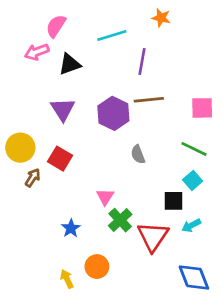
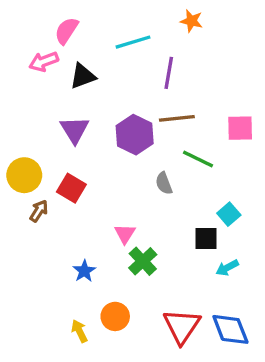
green line: (194, 149) -> (198, 159), moved
red triangle: (153, 236) -> (182, 326), moved

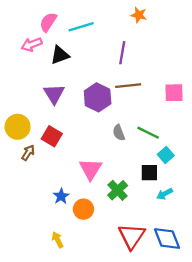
cyan line: (133, 42) -> (81, 27), moved
green line: (198, 159) -> (148, 133), moved
pink triangle: (125, 234) -> (90, 169), size x1.5
green cross: (143, 261) -> (118, 190), moved
orange circle: (115, 316) -> (83, 209), moved

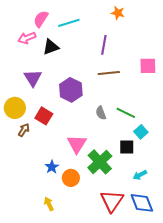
pink square: (174, 93) -> (148, 66), moved
purple triangle: (54, 94) -> (33, 78), moved
purple hexagon: (98, 97) -> (71, 90), moved
green cross: (118, 190) -> (100, 162), size x1.4
cyan arrow: (165, 194) -> (140, 175), moved

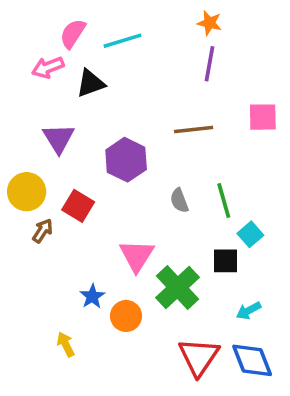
purple line: (104, 45) -> (210, 64), moved
green line: (126, 113) -> (224, 201), turned 48
yellow arrow: (49, 204) -> (66, 344), moved

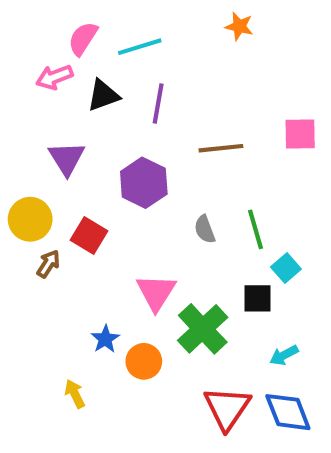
purple line: (210, 64) -> (158, 104), moved

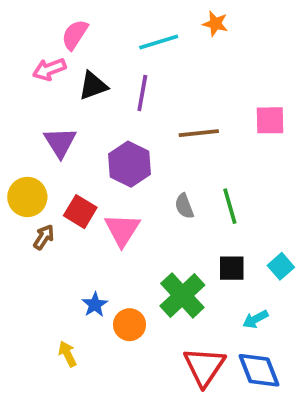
cyan line: (140, 47) -> (159, 42), moved
cyan square: (286, 268) -> (281, 266), moved
pink triangle: (156, 292) -> (122, 230), moved

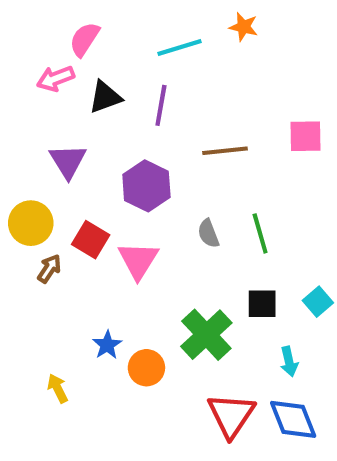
cyan arrow: (255, 319) -> (289, 362), turned -75
yellow arrow: (67, 354) -> (58, 388), moved

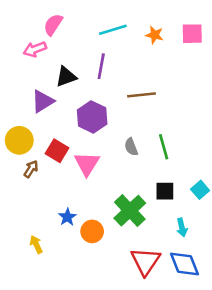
orange star: (244, 27) -> (155, 35), moved
black triangle: (105, 97) -> (66, 77), moved
pink square: (306, 136) -> (192, 34), moved
purple triangle: (68, 161) -> (43, 101), turned 30

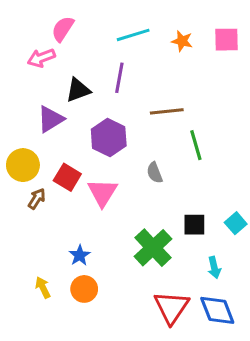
green line: (164, 147) -> (196, 145), moved
orange circle: (92, 231) -> (84, 289), moved

